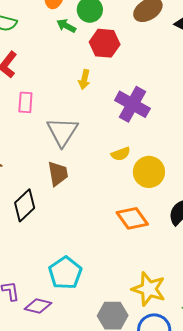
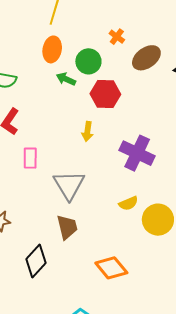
orange diamond: (132, 218) -> (111, 268), moved

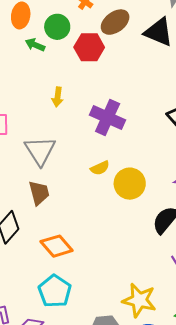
red hexagon: (105, 94) -> (89, 47), moved
orange diamond: (111, 268) -> (57, 246), moved

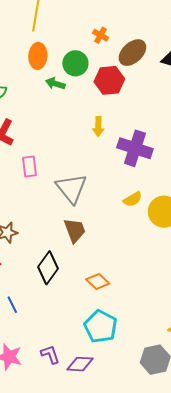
yellow arrow: (58, 97) -> (98, 127), moved
orange diamond: (57, 246) -> (98, 281), size x0.7

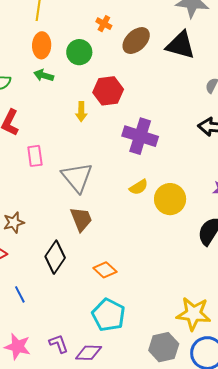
red hexagon: (109, 80) -> (108, 91), moved
green arrow: (55, 84) -> (44, 75), moved
yellow arrow: (98, 127) -> (81, 112), moved

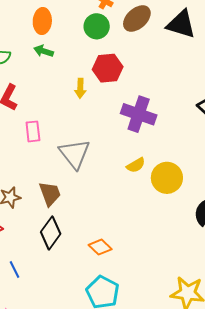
green circle: (79, 52) -> (97, 26), moved
brown trapezoid: (81, 219) -> (50, 194), moved

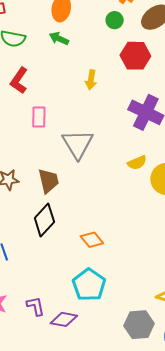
green circle: (97, 26) -> (115, 20), size x0.7
red hexagon: (108, 68) -> (135, 56), moved

